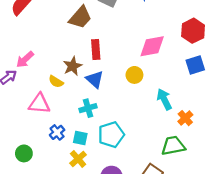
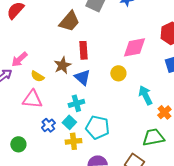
yellow semicircle: (56, 82) -> (37, 76), moved
cyan pentagon: (111, 135) -> (97, 127), turned 30
cyan square: (80, 138) -> (69, 122), moved, turned 32
yellow cross: (78, 159) -> (73, 141), moved, turned 35

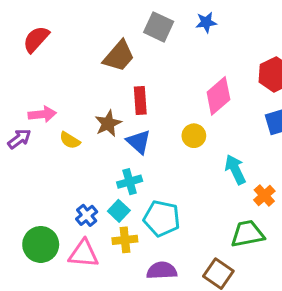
pink diamond: (134, 47) -> (218, 96), turned -30
pink arrow: (19, 59) -> (42, 114), turned -144
pink triangle: (32, 99) -> (84, 254), moved
green circle: (18, 144) -> (41, 244), size x1.5

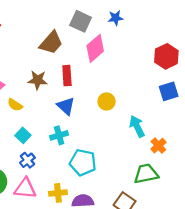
pink diamond: (218, 96) -> (95, 48), moved
brown star: (108, 123) -> (38, 80), moved, turned 30
cyan square: (119, 211) -> (23, 135), moved
yellow cross: (125, 240) -> (58, 193), moved

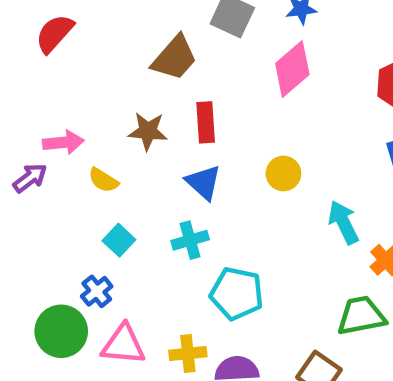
pink diamond: (95, 48) -> (292, 69), moved
blue cross: (27, 160) -> (97, 291), moved

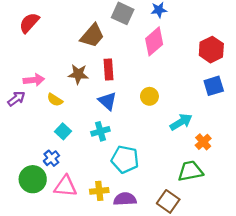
cyan arrow: (343, 222) -> (181, 122), turned 85

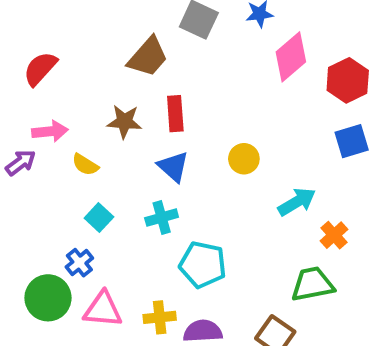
red semicircle: (29, 23) -> (40, 69), moved
pink diamond: (154, 41) -> (291, 57), moved

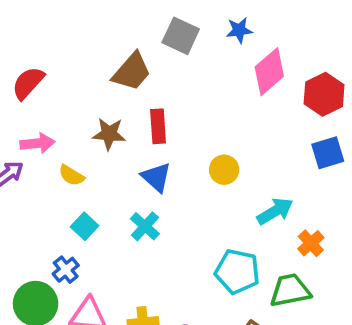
cyan cross: (162, 218) -> (145, 226), turned -32
cyan pentagon: (203, 265) -> (237, 272), moved

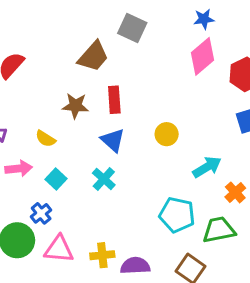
blue star: (239, 30) -> (204, 19), moved
pink arrow: (37, 143) -> (19, 169), moved

